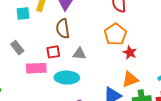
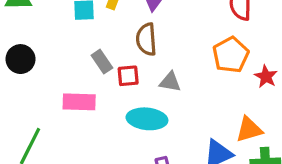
gray rectangle: (17, 48) -> (102, 62), moved
red star: (130, 53) -> (266, 77), moved
pink rectangle: (36, 68) -> (79, 102), moved

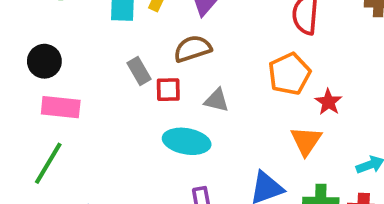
brown semicircle: (146, 39) -> (193, 49), turned 72
pink rectangle: (79, 102) -> (61, 107), moved
orange triangle: (249, 129) -> (306, 141), moved, turned -44

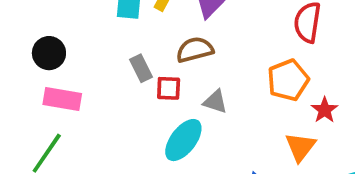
cyan ellipse: (187, 141) -> (183, 140), turned -66

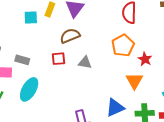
gray rectangle: (141, 68) -> (22, 60), moved, turned -40
cyan ellipse: (183, 140) -> (29, 89), moved

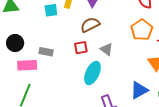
gray triangle: (85, 63) -> (107, 49), turned 32
cyan ellipse: (29, 89) -> (92, 73), moved

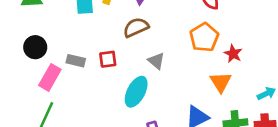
red square: (81, 48) -> (108, 59), moved
pink rectangle: (27, 65) -> (50, 77), turned -60

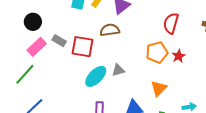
red star: (233, 54) -> (179, 56), moved
red square: (108, 59) -> (83, 47), size x1.6
gray triangle: (156, 61) -> (118, 70), moved, turned 48

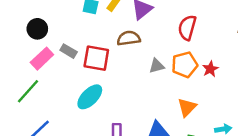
red semicircle: (171, 23) -> (187, 28), moved
gray triangle: (118, 70) -> (157, 66), moved
cyan ellipse: (96, 76) -> (90, 97), moved

